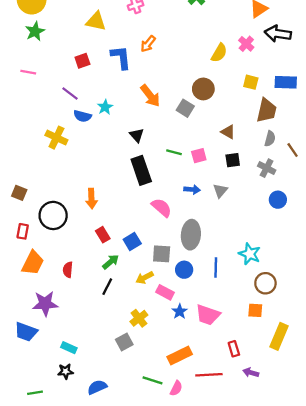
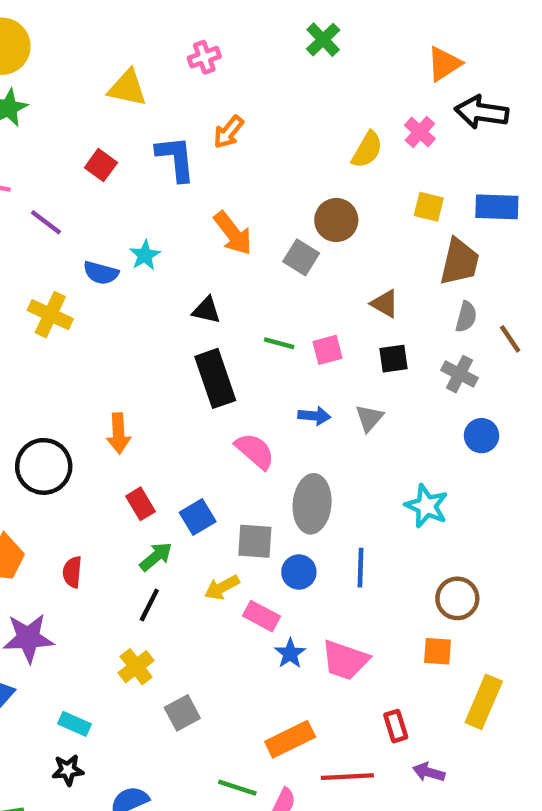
red square: (82, 61) -> (101, 165), turned -35
purple line: (70, 93) -> (46, 222), moved
black triangle: (137, 135) -> (206, 310), turned -35
cyan star: (250, 254) -> (427, 506), moved
yellow cross: (139, 318) -> (136, 667), moved

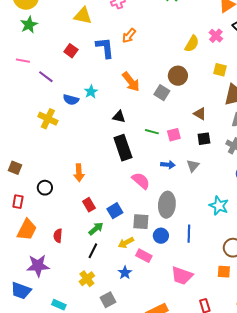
black circle: (44, 466) -> (45, 188), size x0.6
blue star: (290, 653) -> (125, 273), moved

